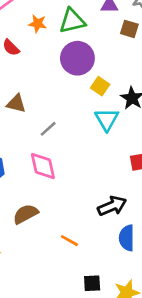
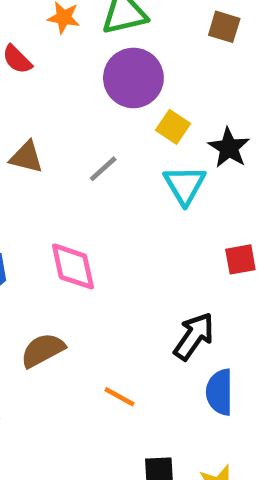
gray line: (48, 129) -> (103, 169), moved
black arrow: (112, 206) -> (194, 336), turned -32

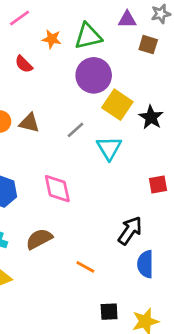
yellow square: (173, 127) -> (117, 105), size x1.5
cyan triangle: (185, 185) -> (109, 148), moved

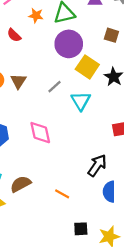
brown square: (148, 45) -> (111, 35), moved
brown triangle: (29, 123) -> (18, 81), turned 49
brown semicircle: (39, 239) -> (21, 184), moved

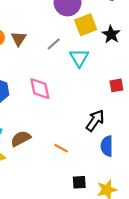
yellow square: (87, 67) -> (86, 25), turned 35

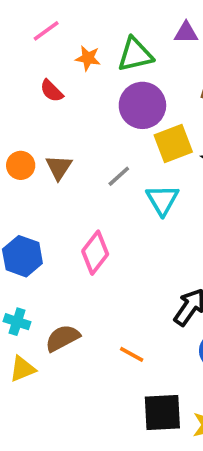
pink diamond: (40, 89) -> (95, 253), turned 50
black square: (79, 182) -> (162, 413), size x1.6

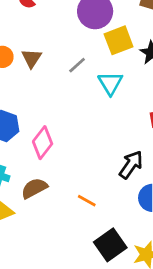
pink diamond: (95, 253) -> (43, 143), moved
black square: (162, 413) -> (110, 245), turned -32

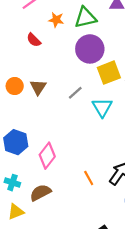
orange line: (87, 201) -> (89, 178), moved, turned 32

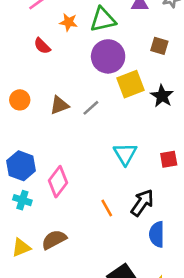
brown triangle: (38, 87) -> (59, 105), moved, turned 36
cyan triangle: (102, 107) -> (125, 154), moved
cyan cross: (12, 183) -> (22, 200), moved
brown semicircle: (40, 193) -> (54, 240), moved

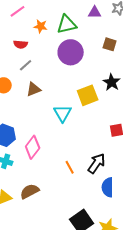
red semicircle: (42, 46) -> (21, 44), turned -40
yellow square: (130, 84) -> (88, 95), moved
gray line: (91, 108) -> (26, 65), moved
cyan triangle: (125, 154) -> (63, 113), moved

